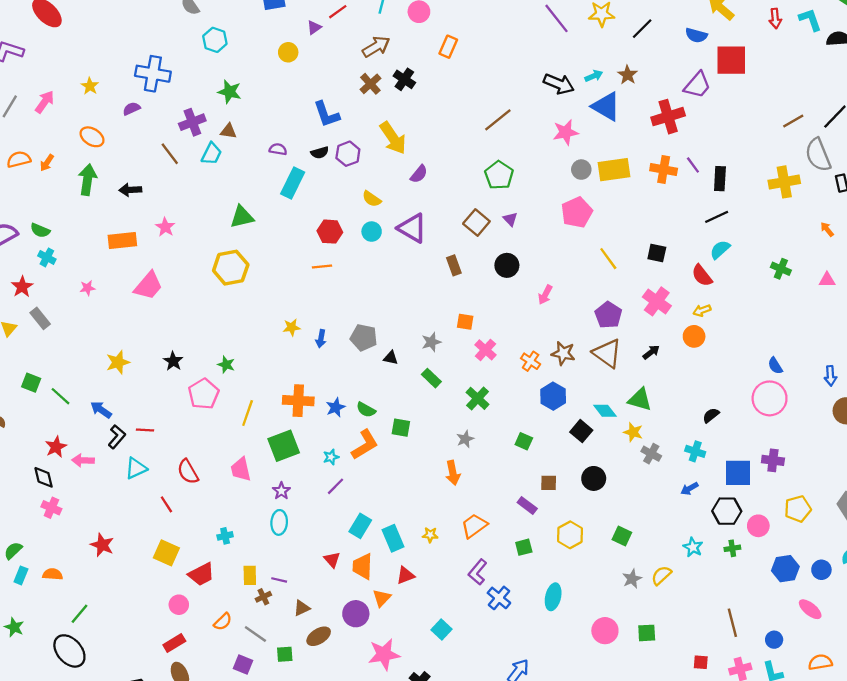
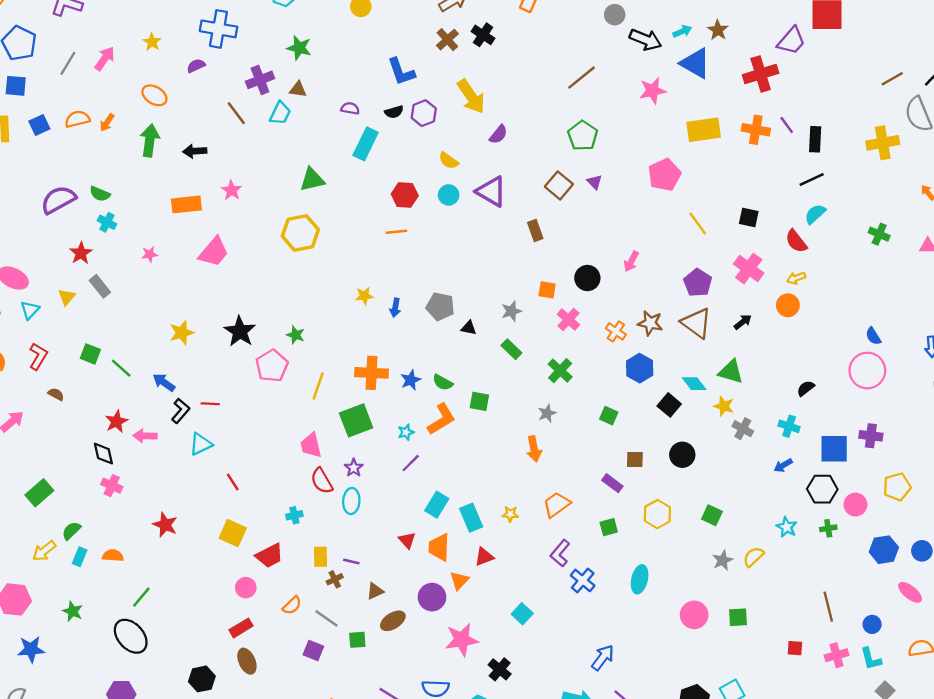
gray circle: (581, 170) -> (615, 15), moved
black circle: (507, 265) -> (587, 278), moved
black star: (173, 361) -> (240, 331), size x1.5
red semicircle: (188, 472) -> (322, 481), moved

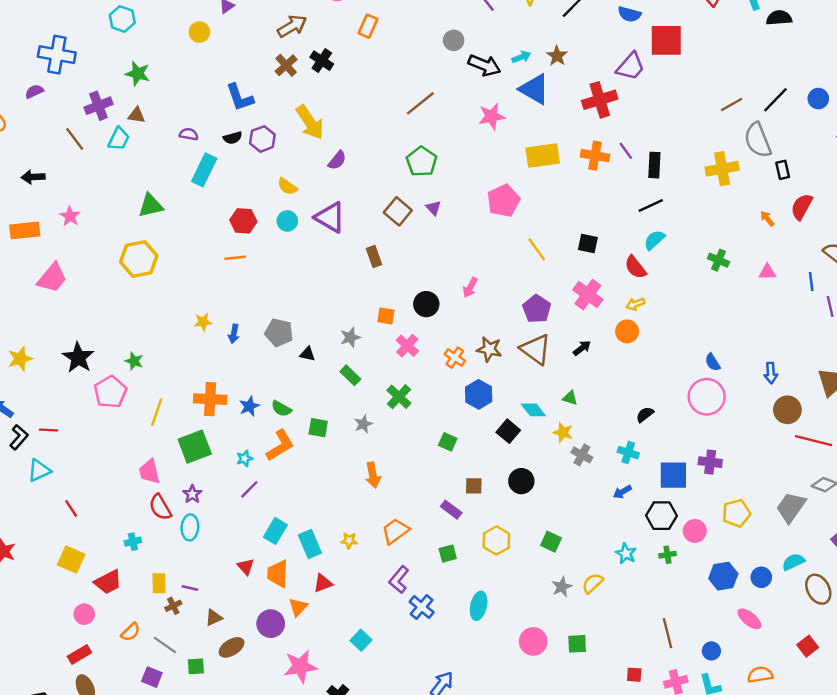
green triangle: (731, 372) -> (570, 398), size x0.6
gray star: (547, 413) -> (363, 424), moved

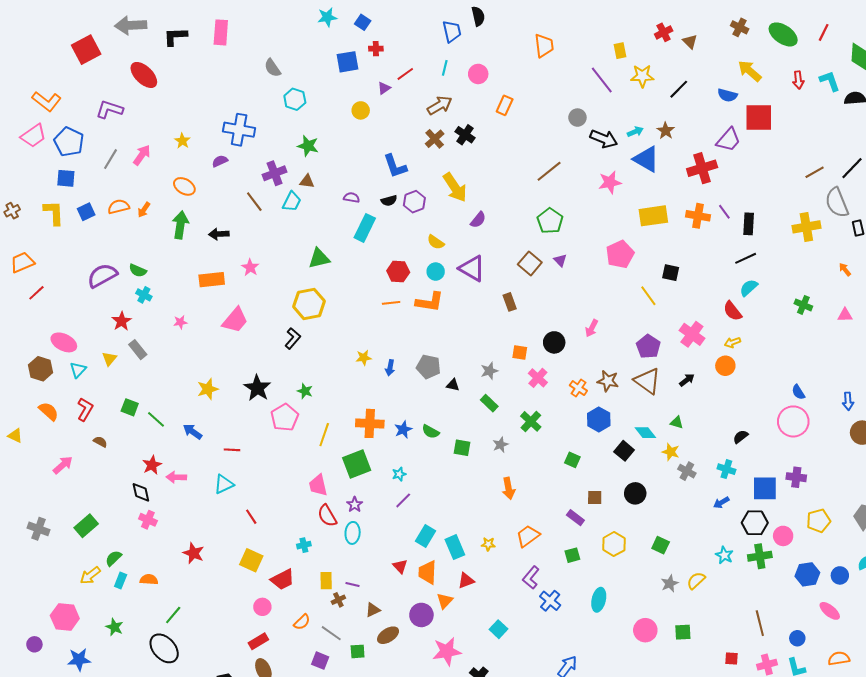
black square: (588, 243) -> (671, 273), moved
black L-shape: (19, 437) -> (293, 338), moved
orange L-shape: (280, 445) -> (430, 302), moved, turned 40
green cross: (667, 555) -> (760, 556), size x1.6

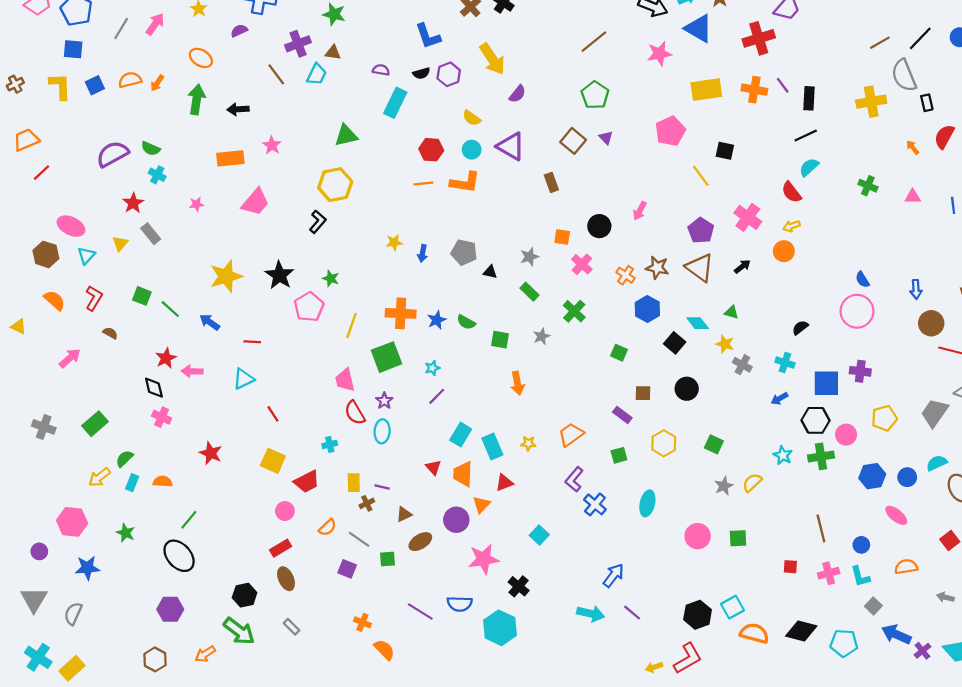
yellow star: (208, 389) -> (226, 276), size x1.4
orange arrow: (509, 488) -> (517, 383), moved

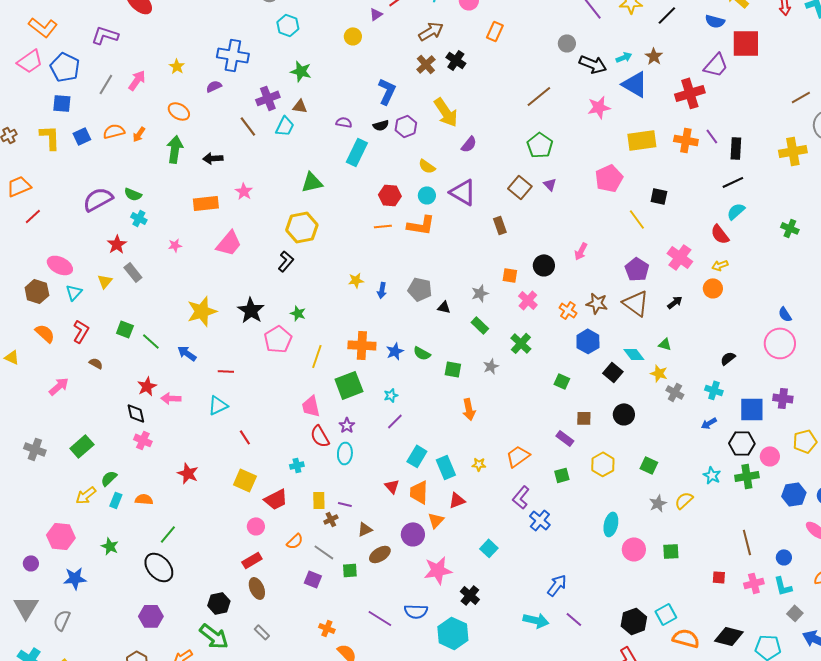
blue L-shape: (428, 36) -> (387, 91), turned -136
cyan ellipse: (647, 503) -> (611, 524), moved

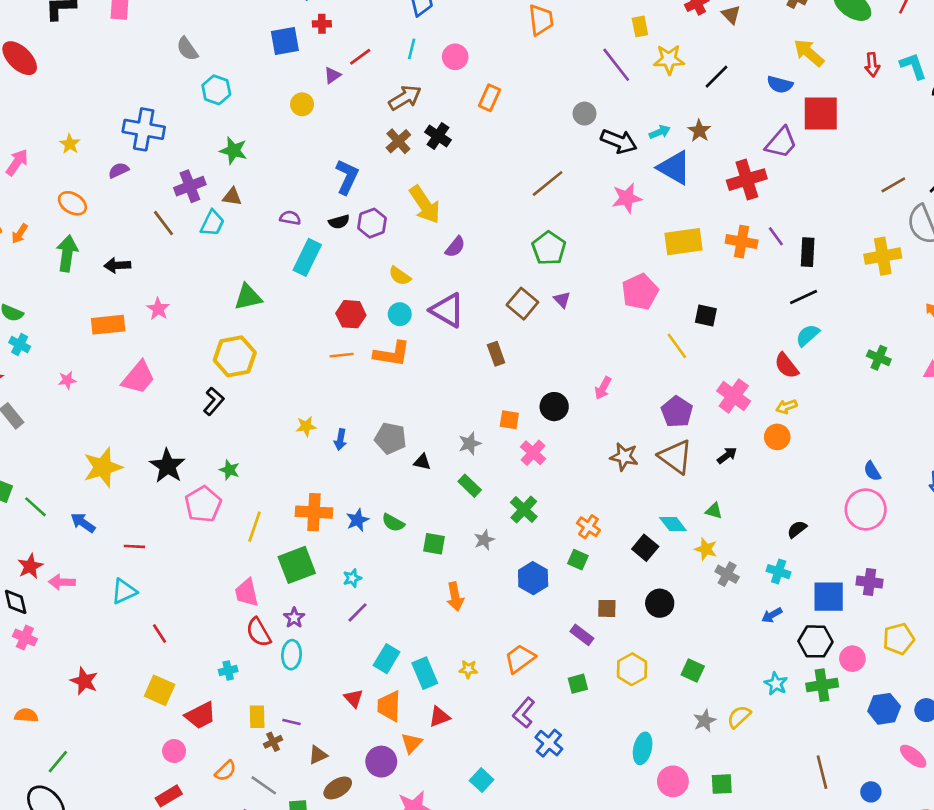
orange cross: (568, 310) -> (588, 527), moved
blue hexagon: (588, 341) -> (533, 578), moved

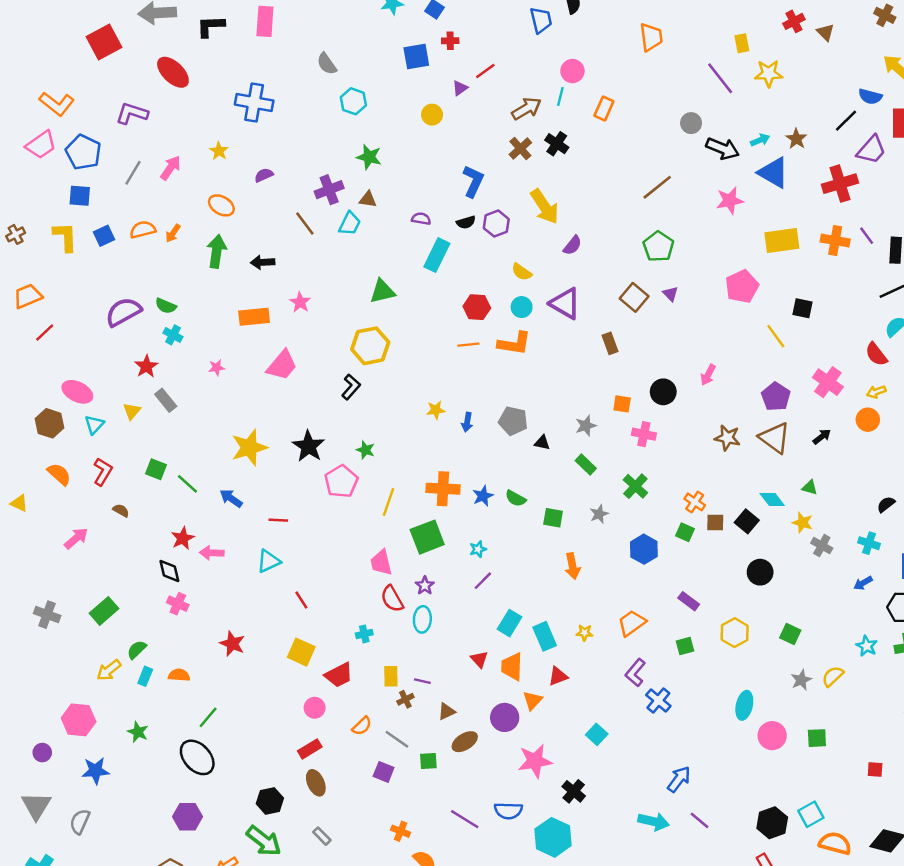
cyan line: (412, 49) -> (560, 96), moved
black line: (716, 77) -> (846, 121), moved
blue cross: (144, 129) -> (254, 103), moved
pink cross: (533, 453) -> (644, 434), turned -30
brown square: (607, 608) -> (715, 523), moved

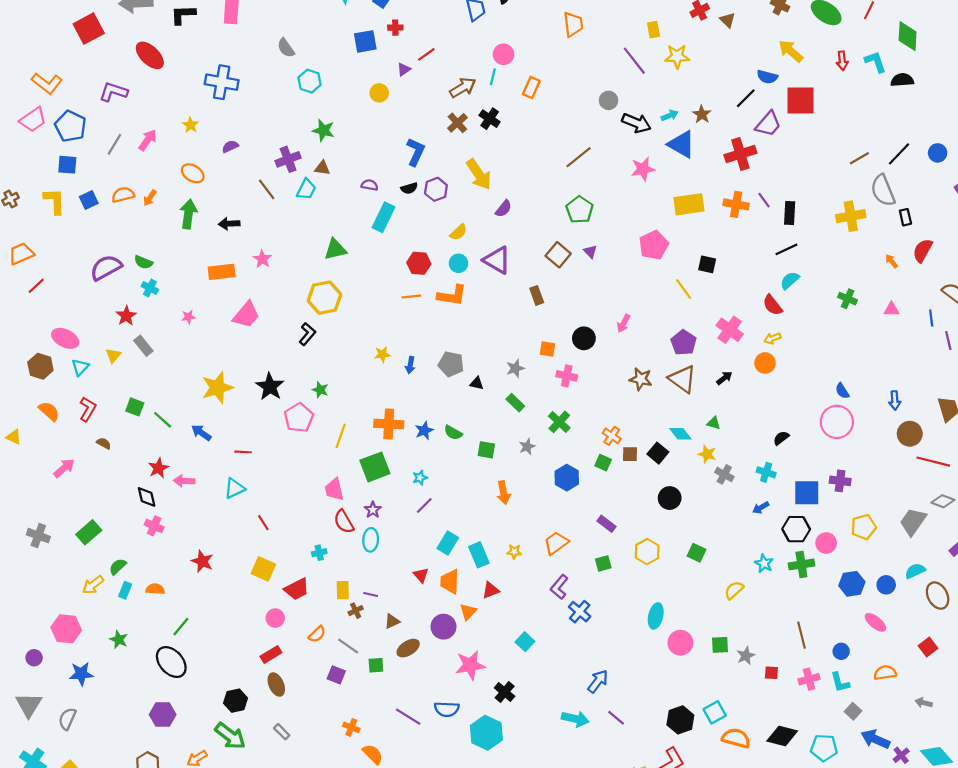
yellow semicircle: (522, 272) -> (458, 232), turned -78
gray star: (801, 680) -> (746, 656), moved

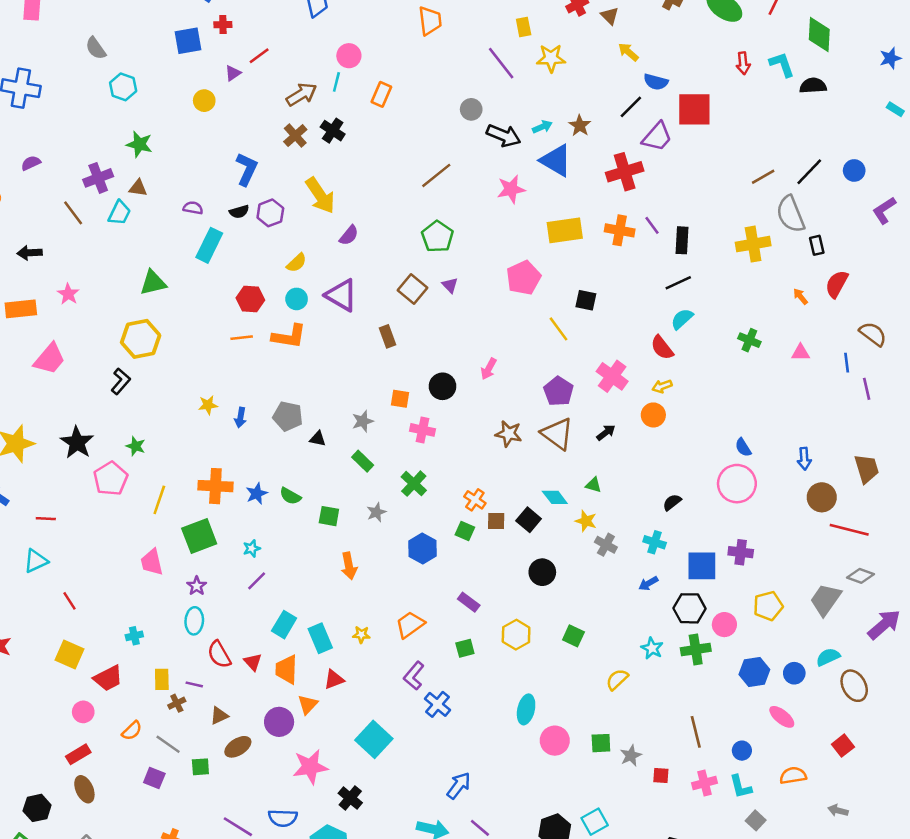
yellow arrow: (791, 51) -> (628, 52), moved, size x0.7
red semicircle: (344, 522) -> (219, 655), moved
cyan square: (525, 642) -> (374, 739), size x1.6

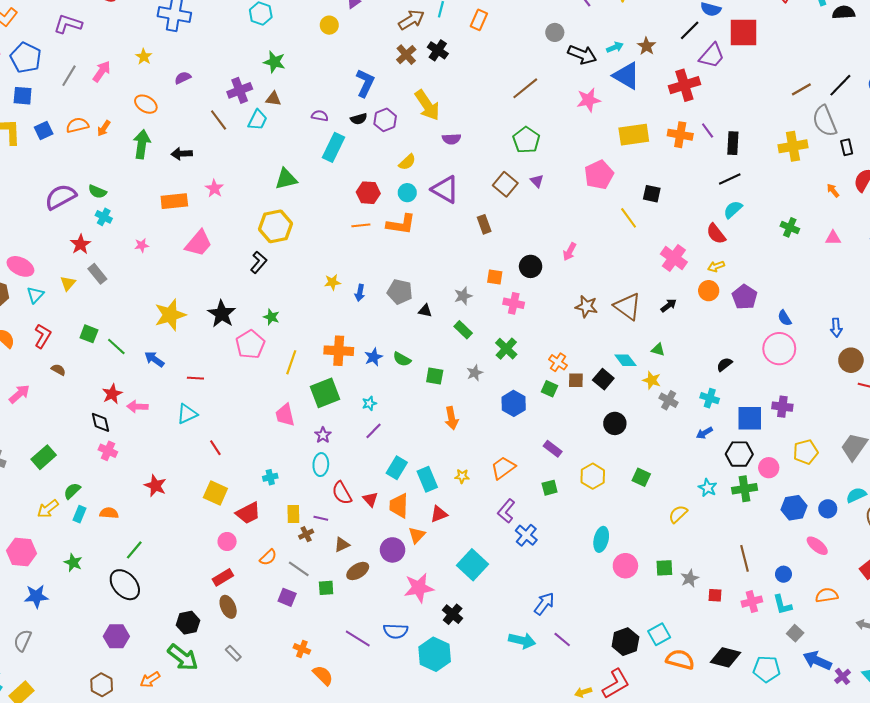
purple semicircle: (349, 235) -> (452, 139), turned 48
purple pentagon: (559, 391) -> (744, 297), moved

